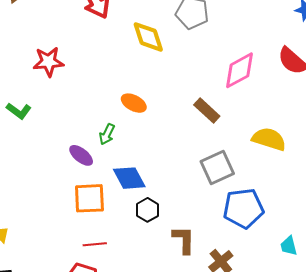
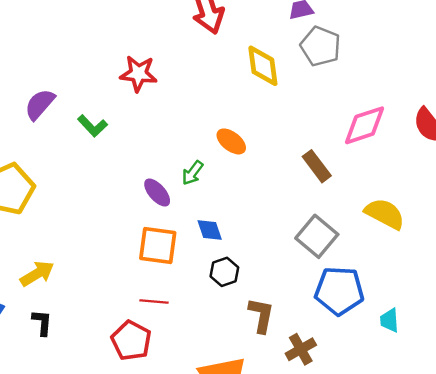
gray square: (217, 167) -> (317, 236), turned -36
blue diamond: (129, 178) -> (210, 230), size x0.7
cyan trapezoid: (289, 246) -> (389, 320), moved

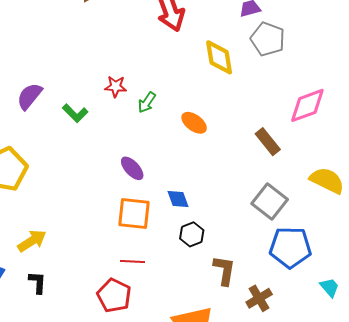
red star: (138, 74) -> (116, 87), moved, size x0.7
green arrow: (193, 173) -> (147, 102), moved
cyan trapezoid: (389, 320) -> (330, 287), moved, turned 145

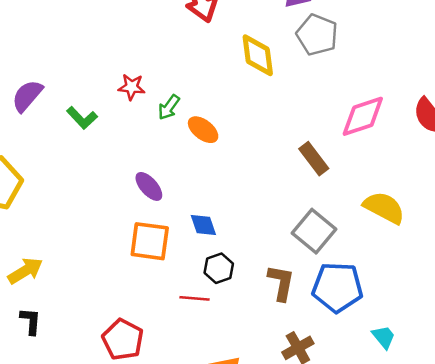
orange ellipse: (194, 123) -> (203, 130), moved
red line: (133, 261) -> (195, 298), moved
brown L-shape: (224, 270) -> (281, 283), moved

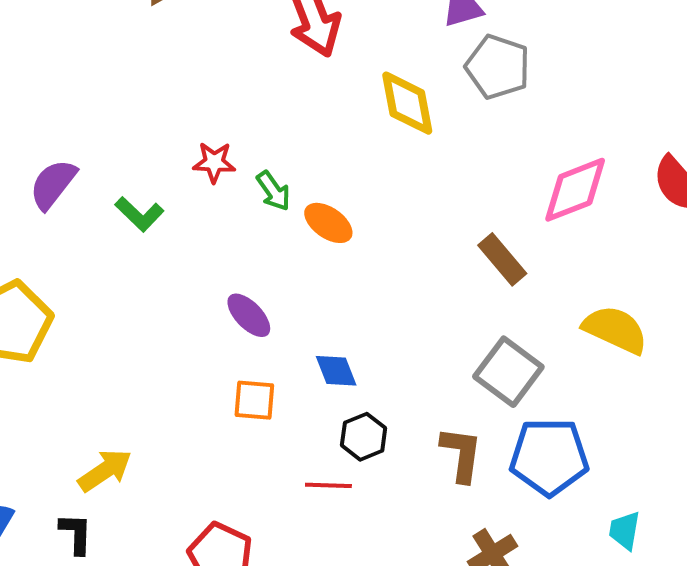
green arrow: (169, 107) -> (273, 191), turned -68
orange square: (150, 241) -> (254, 400), size x0.7
yellow arrow: (25, 271) -> (105, 470), moved
cyan trapezoid: (384, 337) -> (625, 530), turned -128

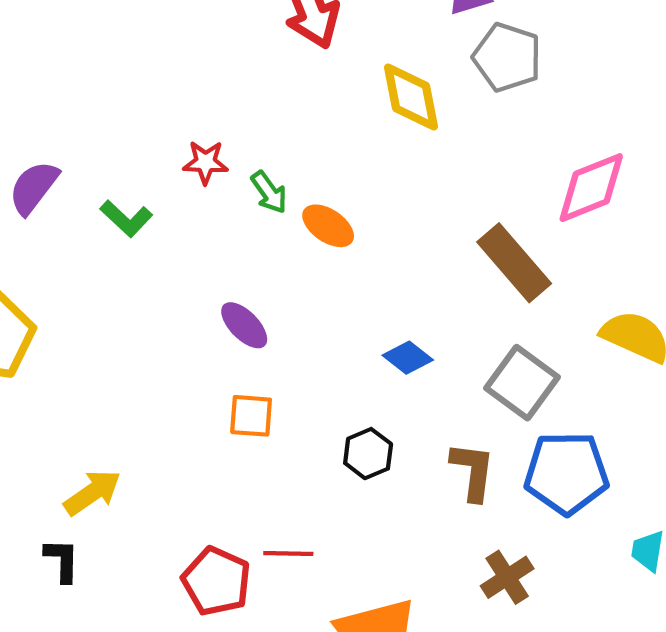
brown rectangle: (502, 259) -> (514, 263), size x1.4
blue diamond: (336, 371) -> (408, 358), moved, turned -30
red line: (328, 485) -> (288, 554), moved

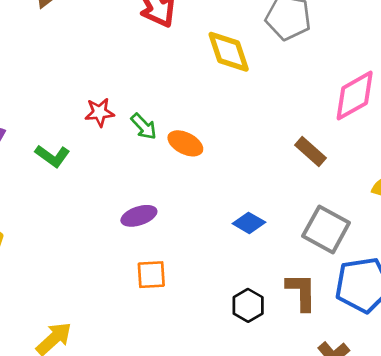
brown rectangle: (514, 263) -> (311, 152), size x0.6
purple ellipse: (244, 325) -> (139, 216), turned -56
black hexagon: (368, 454) -> (248, 305), moved

